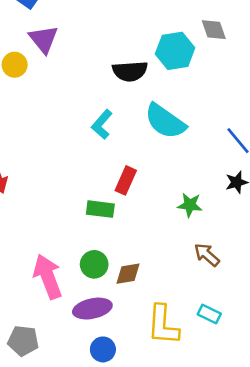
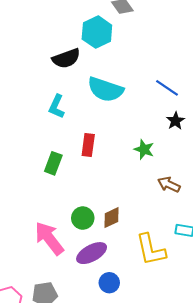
green star: (190, 205) -> (144, 149), turned 30
green rectangle: (100, 209) -> (53, 163), moved, turned -60

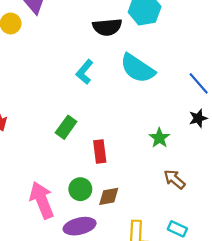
red rectangle: (88, 145) -> (100, 151), moved, turned -30

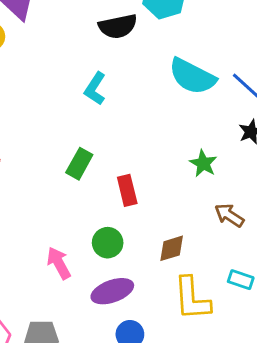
cyan semicircle: (137, 68) -> (192, 76), moved
brown diamond: (109, 196) -> (172, 248), moved
pink arrow: (42, 200) -> (59, 263), size x0.7

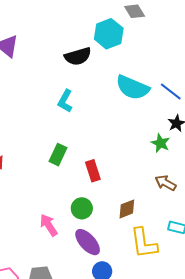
green star: (203, 163) -> (160, 143), moved
purple ellipse: (112, 291) -> (88, 242), turned 72

